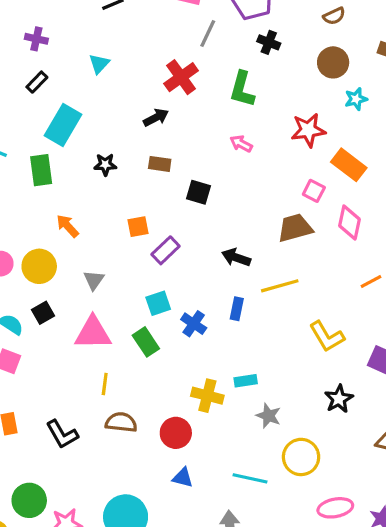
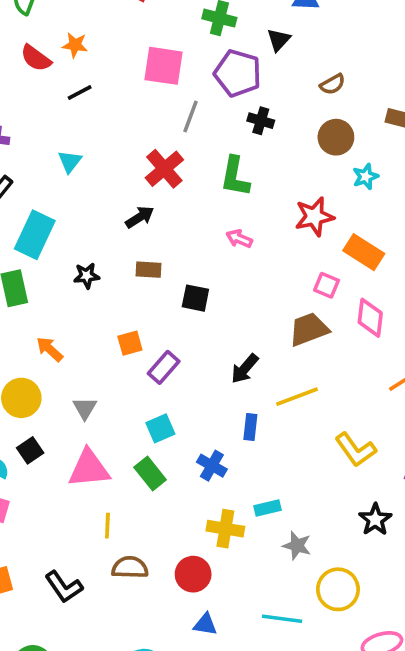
black arrow: (236, 257) -> (245, 369), turned -64
blue cross: (194, 324) -> (212, 466), moved

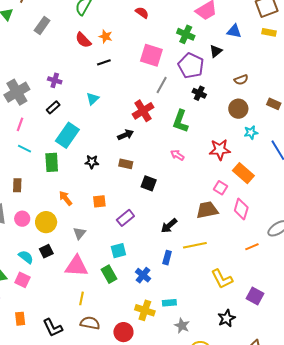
orange square: (130, 343) -> (99, 201), moved

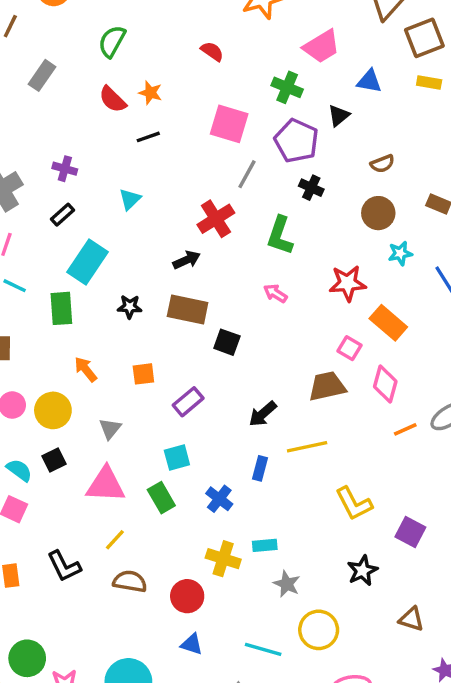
brown rectangle: (126, 164) -> (188, 310), size x1.6
orange line: (252, 247) -> (405, 429), moved
yellow line: (81, 298) -> (115, 540), turned 32
black L-shape: (53, 328) -> (64, 566), moved

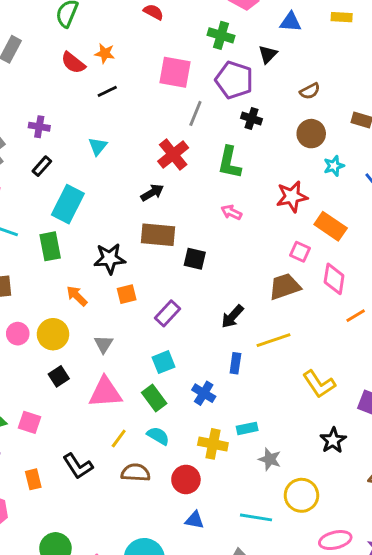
black star: (130, 307) -> (110, 259), moved, size x1.5
cyan semicircle: (19, 470) -> (158, 436), moved

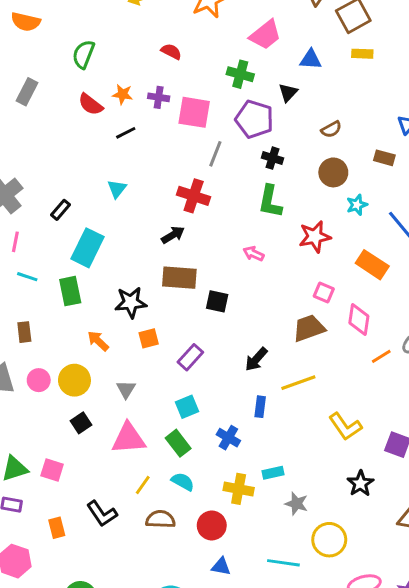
purple cross: (39, 127) -> (159, 97), moved
red cross: (173, 155) -> (194, 196), turned -32
green L-shape: (229, 163) -> (270, 202), moved
orange rectangle: (331, 226) -> (372, 265), moved

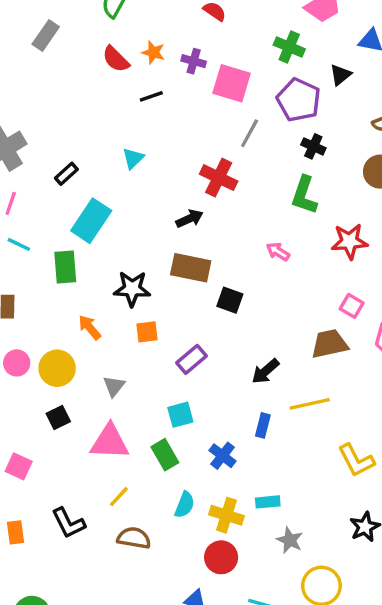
cyan semicircle: (183, 482) -> (185, 505), moved, turned 75
red circle: (212, 525) -> (221, 557), moved

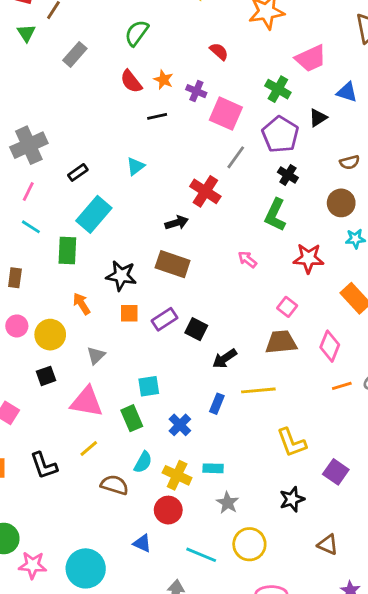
black square: (230, 300) -> (196, 329), moved
pink square: (352, 306) -> (287, 307), moved
purple rectangle: (191, 359) -> (165, 319), moved
brown semicircle: (134, 538) -> (114, 485), moved

